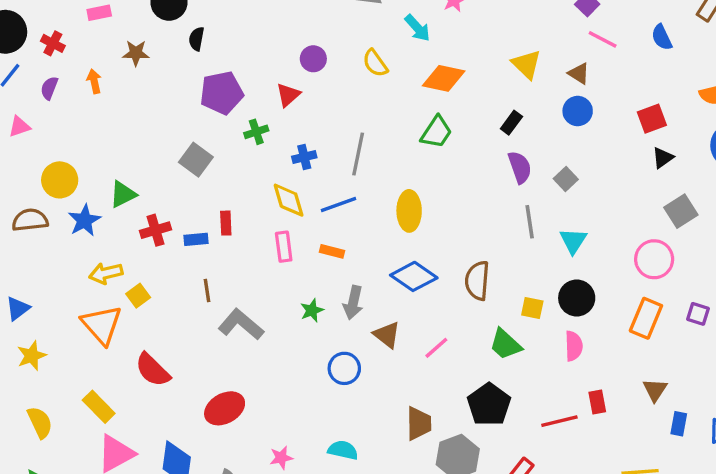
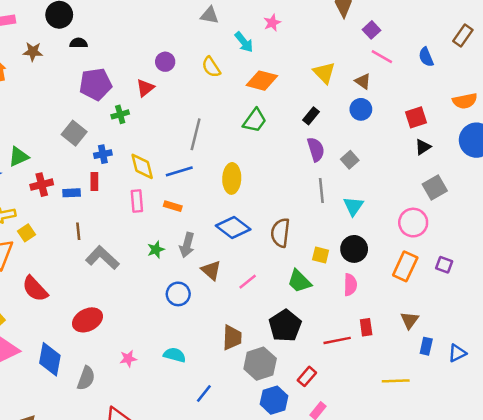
black semicircle: (197, 39) -> (79, 43), turned 78
blue cross: (304, 157) -> (103, 154), moved

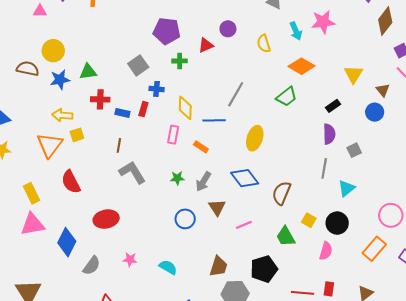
pink star: (272, 23) -> (323, 22), size x1.6

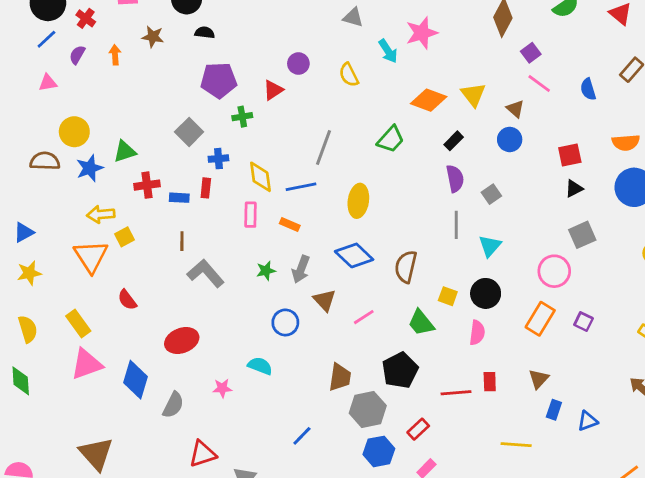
orange diamond: (301, 66) -> (429, 100), moved
red semicircle: (71, 182) -> (127, 300), size x0.7
cyan semicircle: (168, 267) -> (260, 366), moved

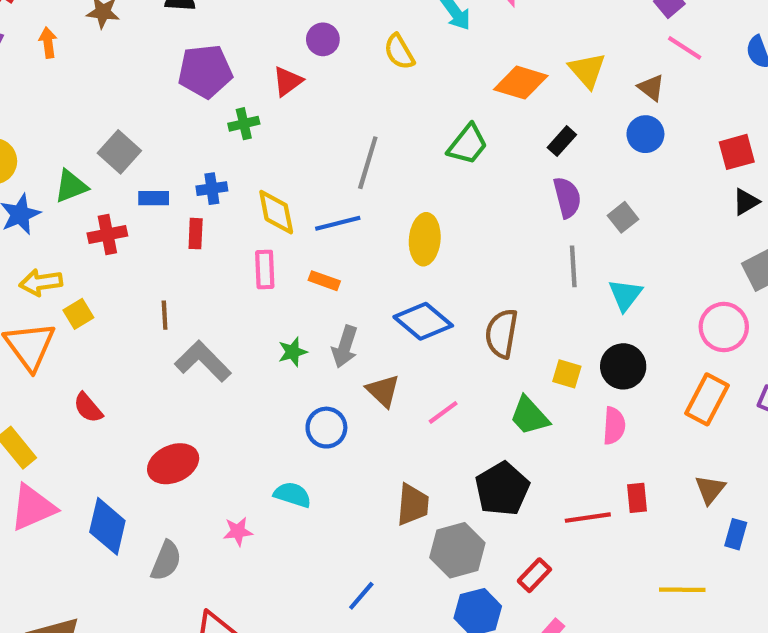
gray square: (189, 132) -> (119, 152), moved
blue rectangle: (179, 198) -> (154, 198), moved

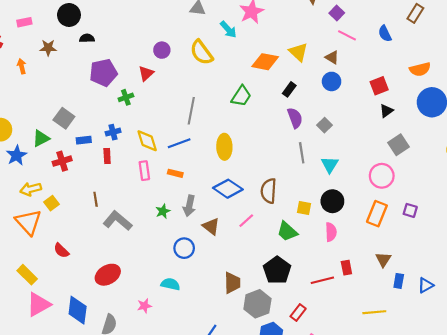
yellow semicircle: (399, 52) -> (201, 52), size x1.4
pink line: (443, 412) -> (246, 221), moved

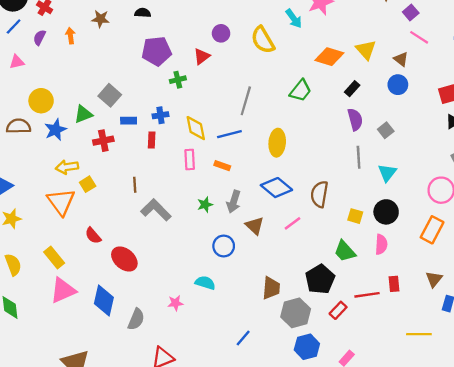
green trapezoid: (287, 231) -> (345, 251), moved
red ellipse: (108, 275) -> (124, 259), moved, turned 65
red rectangle: (298, 313) -> (338, 310), moved

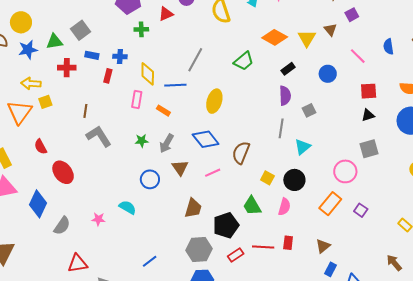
pink line: (419, 37) -> (358, 56), moved
brown triangle: (401, 59) -> (330, 30), moved
brown trapezoid: (271, 288) -> (193, 208), moved

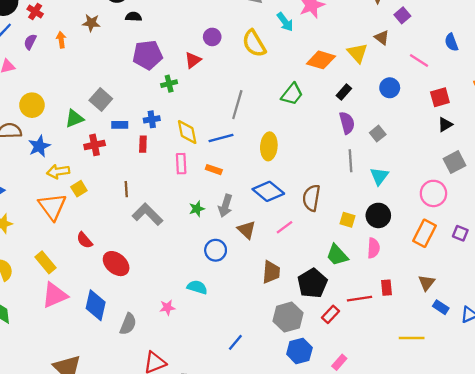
blue star: (28, 50) -> (39, 146), moved
blue rectangle: (331, 269) -> (441, 307), turned -72

